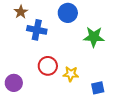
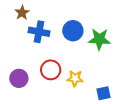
blue circle: (68, 13) -> (73, 31), moved
purple circle: (14, 83) -> (19, 78), moved

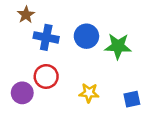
red circle: (51, 70) -> (46, 76), moved
blue square: (104, 93) -> (132, 99), moved

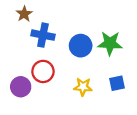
blue circle: (86, 36) -> (81, 46), moved
blue square: (132, 99) -> (117, 83), moved

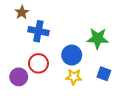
blue circle: (81, 46) -> (72, 55), moved
blue square: (117, 83) -> (104, 74), turned 32

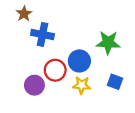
red circle: (38, 63) -> (55, 70), moved
purple circle: (19, 77) -> (34, 85), moved

